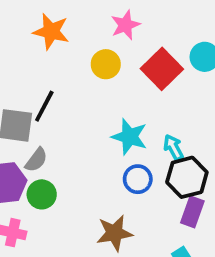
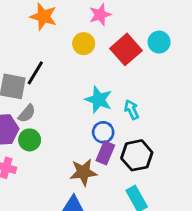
black hexagon: (187, 177) -> (137, 155), moved
purple rectangle: (192, 212) -> (105, 153), moved

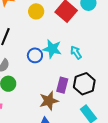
blue circle: (103, 132) -> (35, 55), moved

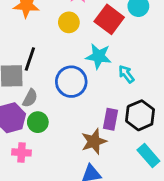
cyan star: (52, 49) -> (99, 56), moved
blue circle: (35, 55) -> (71, 82), size x1.5

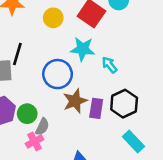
gray semicircle: (30, 98) -> (42, 127), moved
brown star: (94, 141) -> (75, 101), moved
pink cross: (21, 152) -> (34, 141), moved, turned -30

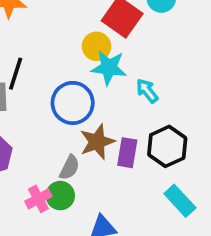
yellow circle: (53, 18) -> (96, 46), moved
green circle: (27, 114) -> (60, 196), moved
gray semicircle: (42, 127) -> (69, 167), moved

